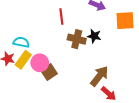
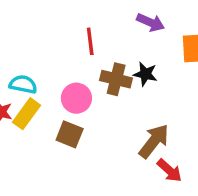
pink circle: (40, 63) -> (76, 98), moved
brown square: (49, 72) -> (70, 134), turned -35

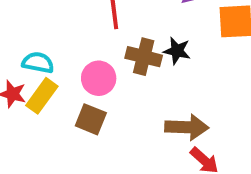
brown arrow: (154, 141) -> (187, 127), turned 54

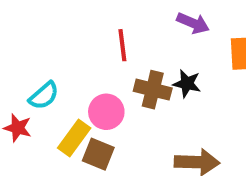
cyan semicircle: (38, 63) -> (44, 96), turned 128
yellow rectangle: (42, 96) -> (74, 138), moved

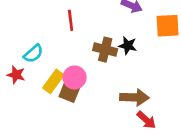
red line: (122, 45) -> (71, 20), moved
pink circle: (106, 112) -> (75, 77), moved

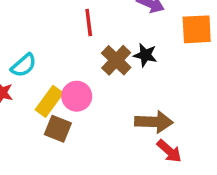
red line: (71, 20) -> (89, 22), moved
brown cross: (105, 50) -> (116, 60), turned 30
brown square: (69, 92) -> (58, 129), moved

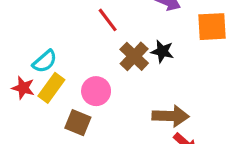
red line: (89, 22) -> (108, 20), turned -30
yellow rectangle: (49, 101) -> (51, 88), moved

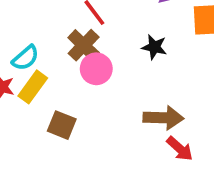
brown cross: (134, 56) -> (84, 45), moved
pink circle: (96, 91) -> (96, 69), moved

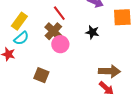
yellow rectangle: (33, 87) -> (19, 21), moved
brown arrow: (163, 118) -> (109, 71), moved

